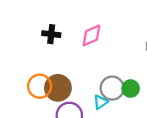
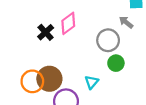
black cross: (51, 34) -> (46, 32), moved, turned -35
gray circle: (112, 88) -> (108, 40), moved

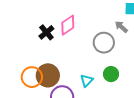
green circle: (116, 63) -> (111, 74), moved

